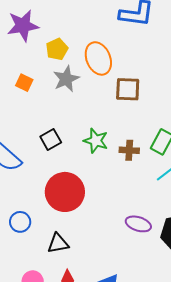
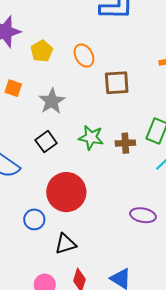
orange ellipse: (98, 58) -> (84, 56), size x0.7
gray star: (66, 79) -> (52, 101), moved
blue circle: (20, 222) -> (34, 219), moved

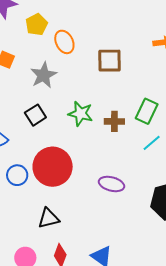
orange ellipse: (84, 56) -> (64, 42), moved
purple ellipse: (143, 215) -> (112, 184), moved
blue circle: (34, 219) -> (17, 175), moved

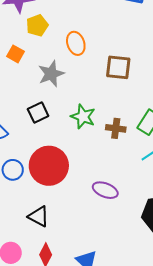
yellow pentagon: (37, 25) -> (37, 25), moved
black triangle: (49, 218) -> (39, 217), turned 35

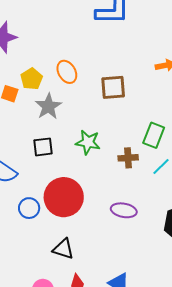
yellow pentagon: (37, 25) -> (32, 79), moved
black square: (38, 112) -> (43, 147), turned 30
brown cross: (116, 128) -> (128, 158), moved

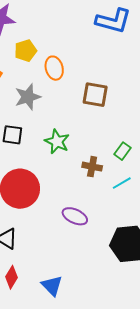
yellow pentagon: (32, 79) -> (26, 51), moved
green rectangle: (154, 135) -> (122, 151), size x0.7

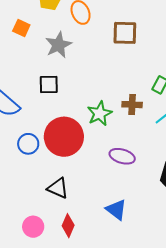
green star: (57, 142) -> (100, 114), moved, turned 30
blue triangle: (52, 286) -> (116, 210), moved

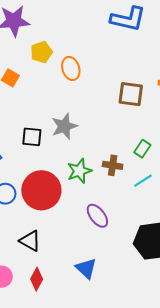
brown square: (125, 33) -> (131, 94), moved
gray star: (58, 45) -> (64, 126), moved
purple ellipse: (122, 156) -> (97, 216), turned 30

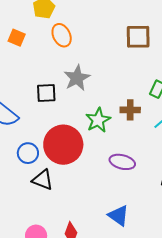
orange ellipse: (71, 68) -> (62, 35), moved
purple ellipse: (97, 216) -> (122, 162), turned -30
black triangle: (30, 241) -> (43, 180), moved

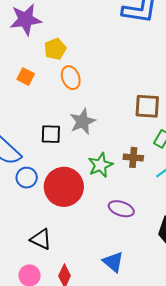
brown square: (138, 37) -> (147, 106), moved
blue circle: (28, 153) -> (27, 178), moved
black triangle: (43, 180) -> (41, 239), moved

